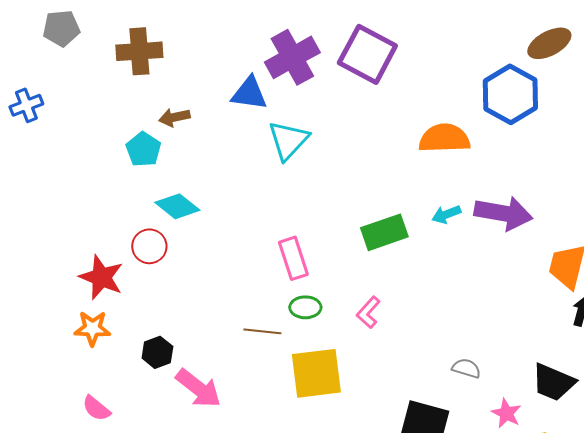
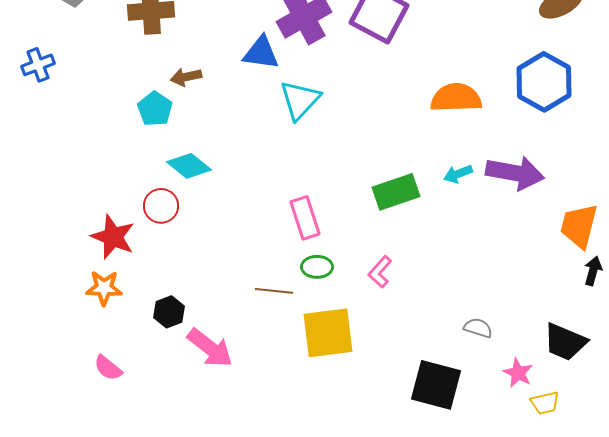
blue hexagon: (510, 94) -> (544, 82), moved

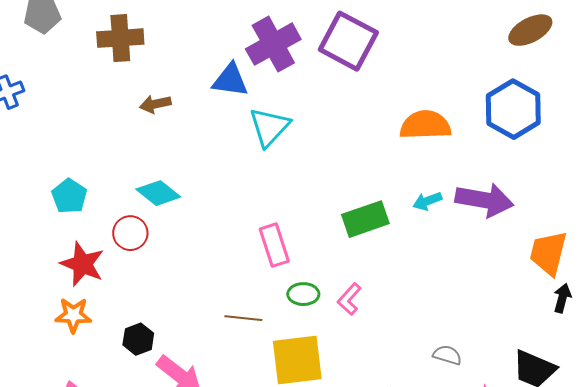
cyan pentagon: (155, 109) -> (69, 196), moved
green ellipse: (317, 267) -> (303, 294), moved

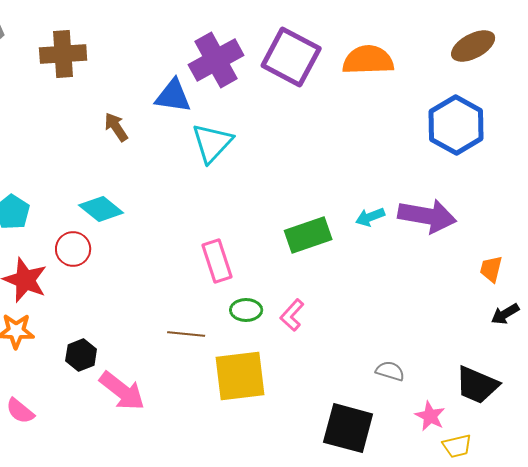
brown arrow: (155, 104) -> (116, 127), moved, turned 68
orange semicircle: (425, 125) -> (368, 60), moved
orange trapezoid: (548, 253) -> (491, 269), size x0.6
black arrow: (562, 298) -> (505, 314), turned -136

